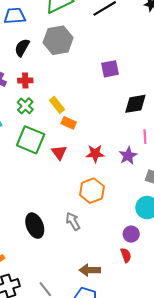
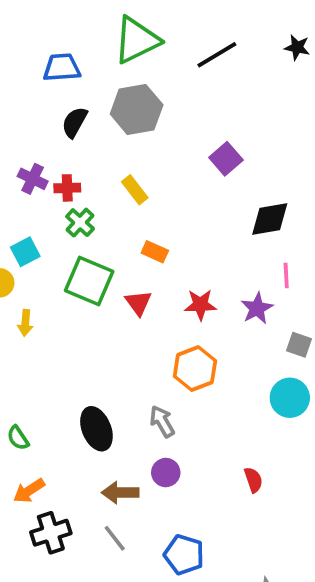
purple square: (110, 69) -> (226, 159), turned -30
red cross: (25, 80) -> (67, 188), moved
yellow rectangle: (57, 105) -> (135, 190), moved
purple circle: (131, 234) -> (166, 473), moved
brown arrow: (90, 270) -> (120, 493), moved

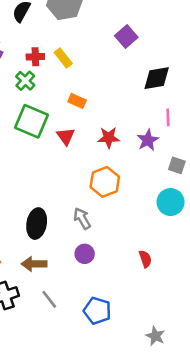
red cross: (67, 188) -> (35, 57), moved
black ellipse: (96, 429) -> (37, 224), turned 32
brown arrow: (120, 493) -> (34, 264), moved

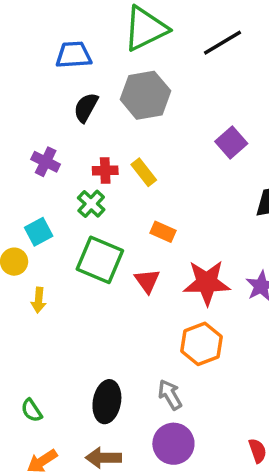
red star: (109, 138) -> (207, 283), size x1.5
purple circle: (85, 254) -> (173, 444), size x1.5

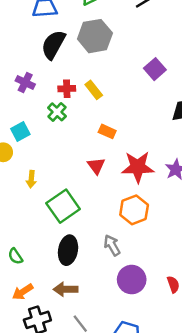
black semicircle: (86, 107) -> (53, 45), size x1.4
green square: (100, 260) -> (63, 206), moved, turned 32
yellow arrow: (39, 300) -> (31, 179), moved
purple circle: (173, 444) -> (132, 280), moved

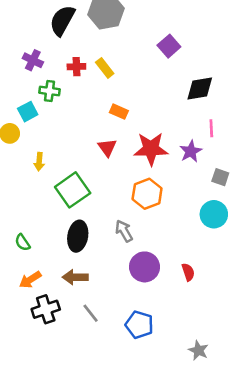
green cross: (57, 112) -> (49, 91), moved, turned -36

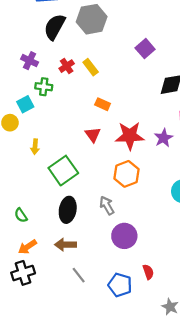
red cross: (76, 67) -> (67, 66), turned -32
red semicircle: (188, 272) -> (148, 272), moved
black cross: (46, 309) -> (23, 273), moved

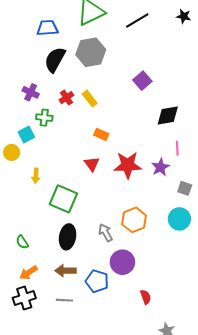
green square: (63, 171) -> (63, 199), turned -32
orange hexagon: (126, 174) -> (134, 220), moved
gray line: (79, 275) -> (64, 300), moved, turned -49
blue pentagon: (120, 285) -> (97, 281), moved

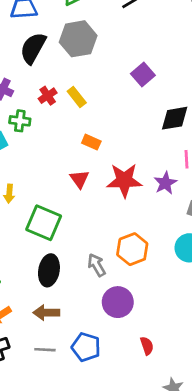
blue pentagon: (97, 281) -> (86, 347), moved

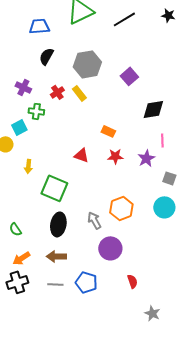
gray hexagon: (78, 39) -> (87, 64), moved
black semicircle: (33, 48) -> (46, 56), size x0.7
orange rectangle: (91, 142) -> (108, 131), moved
red triangle: (79, 179) -> (81, 155), turned -35
red star: (124, 180) -> (115, 156), size x0.6

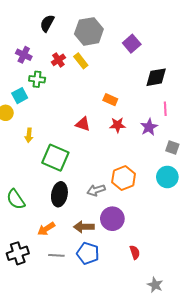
gray arrow: (94, 220) -> (96, 190), turned -78
green semicircle: (15, 229) -> (16, 199), size x1.5
brown arrow: (56, 256) -> (84, 227), moved
orange arrow: (21, 258) -> (46, 229), moved

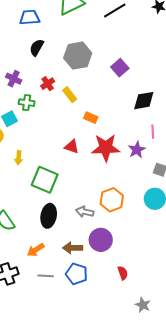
yellow rectangle: (81, 61) -> (70, 95), moved
orange rectangle: (110, 100) -> (91, 118), moved
red star: (117, 125) -> (106, 148), size x1.8
gray arrow: (96, 190) -> (85, 212), turned 30

